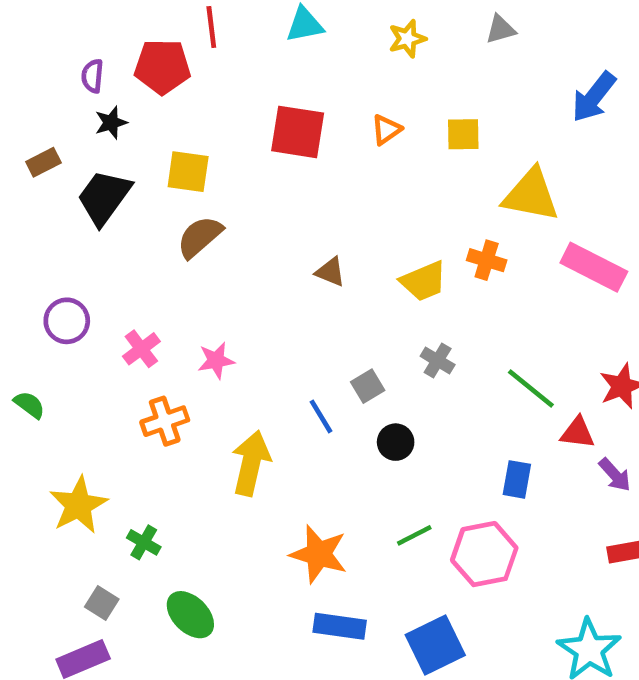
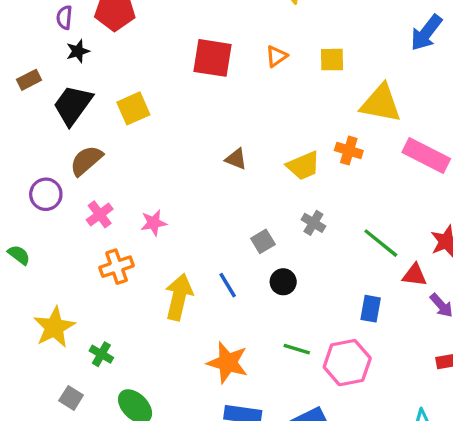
yellow square: (188, 172) -> (133, 108), moved, turned -32
brown semicircle: (200, 237) -> (86, 161), moved
blue line: (321, 416) -> (228, 285), moved
green line: (414, 535) -> (297, 349), turned 44

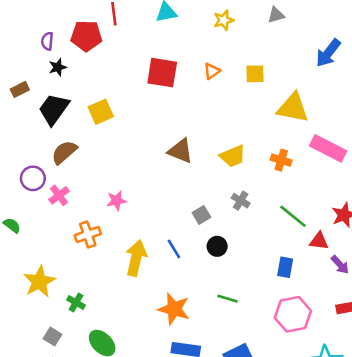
orange cross: (349, 150) -> (281, 160), moved
brown triangle: (236, 159) -> (181, 151), size x1.5
pink cross: (100, 214) -> (59, 195), moved
pink hexagon: (347, 363) -> (293, 314), moved

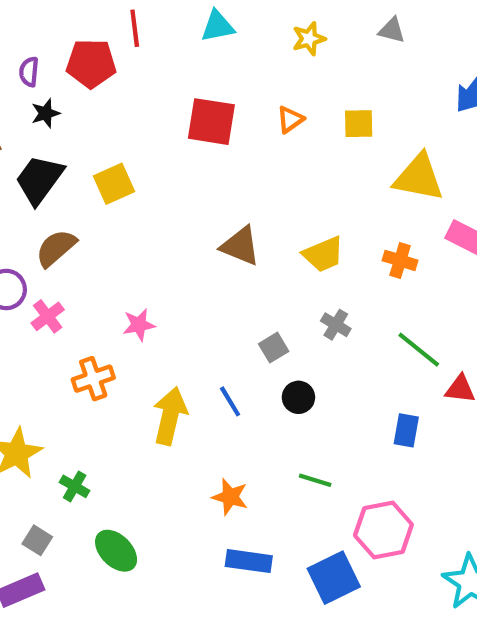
gray triangle: (276, 15) -> (392, 30), turned 30
orange star: (174, 309) -> (230, 497), size x0.7
pink hexagon: (293, 314) -> (383, 530), moved

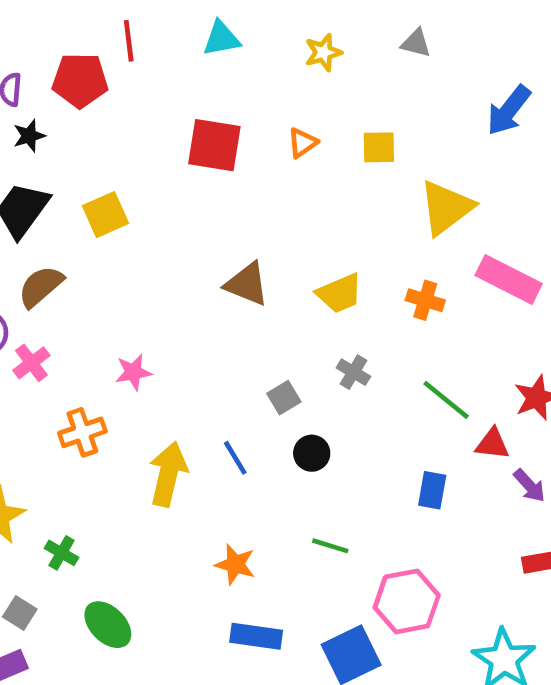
yellow triangle: (419, 178) -> (446, 208), turned -48

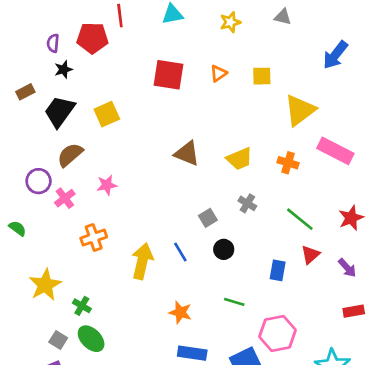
pink star: (133, 372) -> (107, 185), moved
red triangle: (492, 444) -> (310, 255), moved, turned -48
blue rectangle: (432, 490) -> (278, 270), moved
green ellipse: (108, 625) -> (91, 339), moved

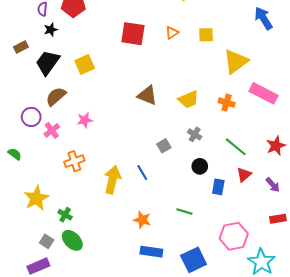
blue arrow: (335, 55) -> (264, 18), turned 110
black circle: (224, 249) -> (200, 166), moved
pink hexagon: (278, 333) -> (234, 236), moved

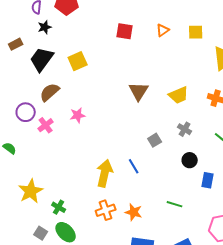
red square: (133, 34) -> (125, 31), size x0.7
brown triangle: (147, 95) -> (139, 91), turned 40
orange cross: (74, 161) -> (106, 210), moved

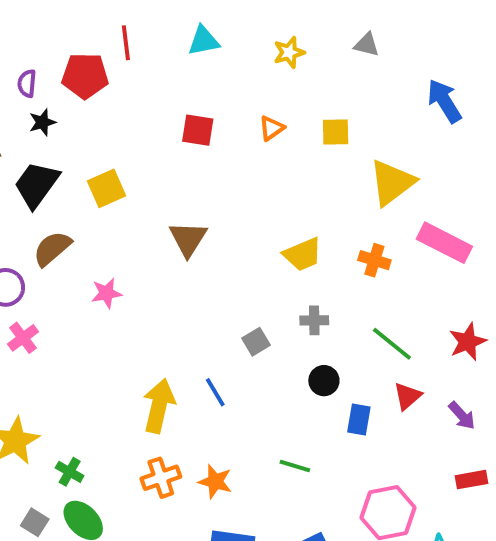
brown triangle: (139, 91) -> (188, 239), moved
pink cross: (46, 125) -> (23, 338), moved
gray cross: (185, 129) -> (314, 320), turned -32

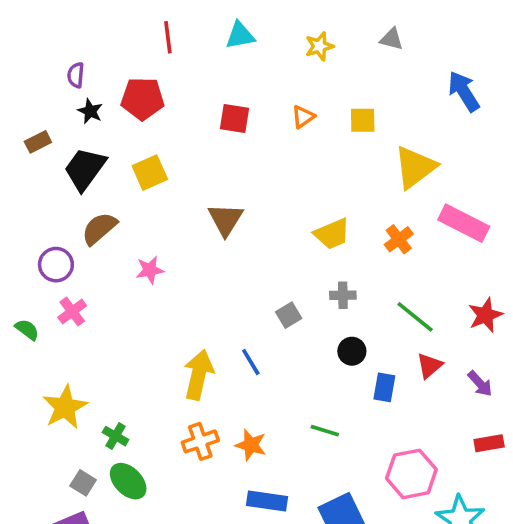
red pentagon: (85, 76) -> (143, 99), moved
black star: (42, 122) -> (90, 111), turned -30
orange cross: (374, 260) -> (399, 239), turned 36

